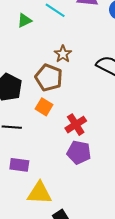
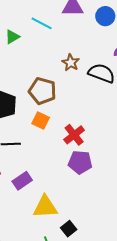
brown star: (63, 54) -> (71, 63), moved
purple rectangle: (19, 165) -> (22, 181), turned -36

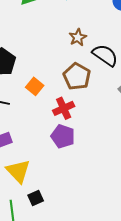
brown pentagon: (42, 91) -> (77, 76), moved
yellow triangle: (45, 207) -> (18, 171), turned 36

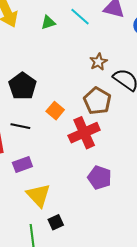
red cross: (64, 108) -> (84, 133), size x1.4
purple pentagon: (63, 136) -> (100, 178), moved

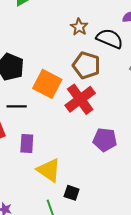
orange square: (55, 111) -> (47, 84), size x1.6
purple rectangle: (22, 165) -> (27, 143), turned -54
black square: (56, 222) -> (72, 193), turned -35

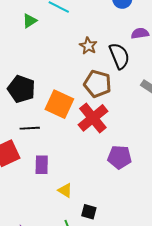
black semicircle: (110, 39) -> (119, 56), turned 48
yellow triangle: (49, 170) -> (65, 190), size x0.6

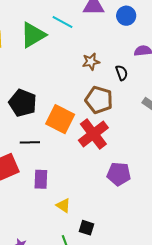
green triangle: (30, 21) -> (33, 35), size x1.8
brown star: (88, 46) -> (91, 62), turned 30
black semicircle: (119, 56) -> (122, 73), size x0.6

